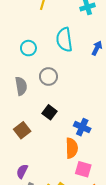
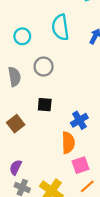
black square: (50, 112) -> (45, 105), turned -32
blue cross: (82, 127) -> (79, 120), turned 35
pink square: (83, 169) -> (81, 165), turned -35

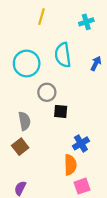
cyan circle: (22, 36) -> (27, 63), size x1.6
gray semicircle: (14, 77) -> (24, 121), moved
black square: (45, 105) -> (61, 111), moved

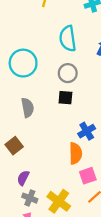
cyan circle: (27, 63) -> (23, 63), moved
gray circle: (47, 92) -> (68, 73), moved
brown square: (20, 147) -> (14, 146), moved

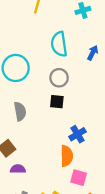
pink square: (88, 176) -> (79, 178), turned 35
purple semicircle: (23, 178) -> (18, 169), moved, turned 64

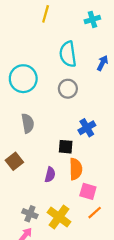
black square: (57, 102) -> (66, 147), moved
blue cross: (78, 134) -> (87, 128), moved
purple semicircle: (18, 169) -> (50, 175), moved, turned 104

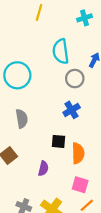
gray circle: (68, 89) -> (75, 79), moved
blue cross: (87, 128) -> (72, 110), moved
orange semicircle: (76, 169) -> (78, 153), moved

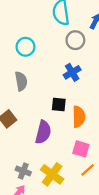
cyan circle: (17, 75) -> (25, 47), moved, size x0.7
purple semicircle: (43, 168) -> (43, 132), size x1.5

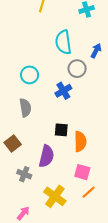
blue cross: (72, 72) -> (63, 91), moved
gray cross: (23, 171) -> (24, 174), moved

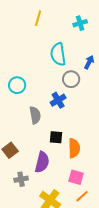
cyan circle: (30, 75) -> (17, 85), moved
gray semicircle: (25, 108) -> (35, 115), moved
gray cross: (24, 174) -> (21, 179), turned -32

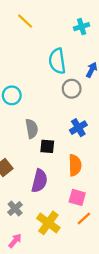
yellow line: (38, 18) -> (25, 21), moved, turned -63
blue cross: (58, 100) -> (78, 128), moved
black square: (56, 137) -> (47, 146), moved
gray cross: (21, 179) -> (15, 209), moved, turned -32

